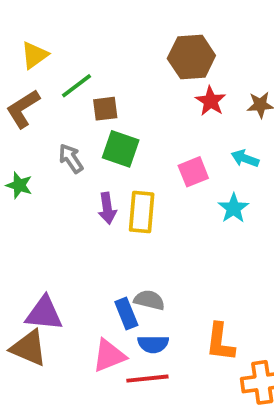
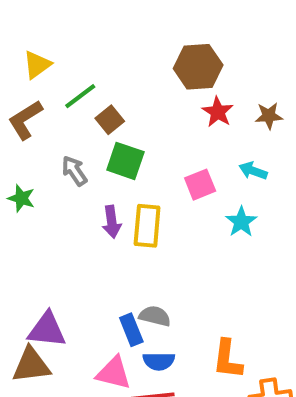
brown square: (105, 109) -> (110, 120), turned -32
brown triangle: (29, 348) -> (31, 365), turned -30
pink triangle: (109, 356) -> (114, 373), turned 36

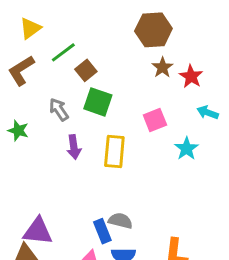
red star: (218, 112) -> (191, 76), moved
brown star: (269, 116) -> (162, 67), moved, turned -30
cyan arrow: (253, 171) -> (208, 112), moved
purple arrow: (112, 222) -> (74, 147), moved

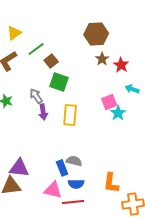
gray arrow: (59, 109) -> (36, 96), moved
pink square: (155, 120) -> (109, 102), moved

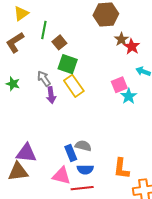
green line: (36, 49) -> (44, 30), turned -42
brown star: (102, 59) -> (121, 39), moved
yellow rectangle: (70, 115) -> (74, 86), moved, turned -40

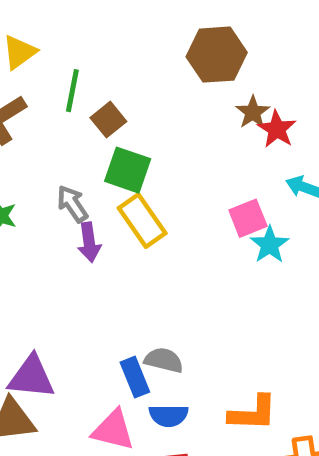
orange L-shape: (121, 168) -> (253, 413), turned -95

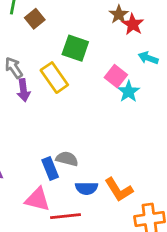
green square: (128, 170) -> (75, 48), moved
pink square: (248, 218) -> (116, 76), turned -30
orange L-shape: (253, 413) -> (119, 190), turned 56
blue semicircle: (169, 416) -> (87, 188), moved

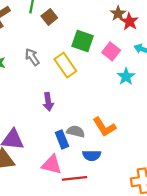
pink square: (116, 76) -> (111, 51), moved
purple arrow: (24, 90) -> (48, 102), moved
orange L-shape: (119, 190) -> (104, 127), moved

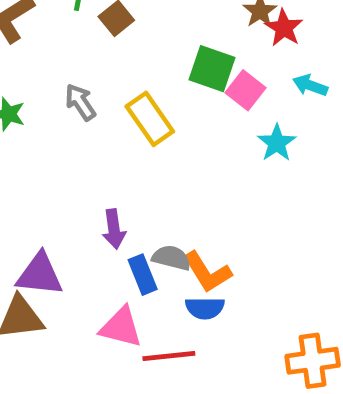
green square: (83, 41) -> (212, 69), moved
purple arrow: (48, 102) -> (114, 229), moved
orange L-shape: (104, 127) -> (207, 272), moved

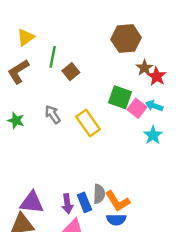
cyan arrow: (310, 85) -> (154, 106), moved
purple arrow: (114, 229) -> (67, 204), moved
gray semicircle: (171, 258) -> (99, 194), turned 78

